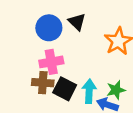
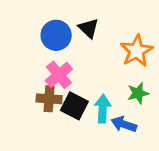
pink cross: (51, 62) -> (59, 75), turned -30
green star: (116, 90) -> (138, 93), moved

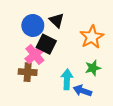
black square: (74, 106) -> (46, 44), moved

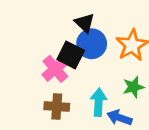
blue circle: (33, 26) -> (92, 44), moved
brown cross: (28, 72) -> (57, 106), moved

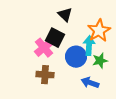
blue circle: (92, 44) -> (76, 57), moved
cyan arrow: (99, 102) -> (89, 46), moved

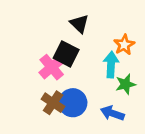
orange star: (99, 31) -> (124, 45), size x0.7
blue circle: (76, 57) -> (73, 103), moved
brown cross: (45, 75) -> (53, 103), turned 30

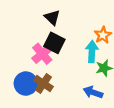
black triangle: (79, 24) -> (52, 17), moved
blue circle: (73, 103) -> (26, 84), moved

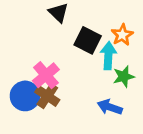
black square: (54, 43) -> (88, 40), moved
pink cross: (42, 54) -> (46, 75), moved

